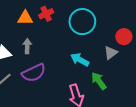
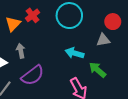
orange triangle: (25, 18) -> (13, 24), turned -35
gray triangle: (111, 53) -> (103, 40), turned 40

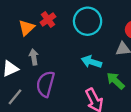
purple semicircle: (33, 75) -> (45, 84), turned 140

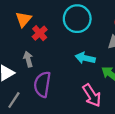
red cross: (48, 19) -> (40, 33), moved
orange triangle: (27, 28) -> (24, 19), moved

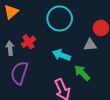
red cross: (40, 33) -> (28, 42), moved

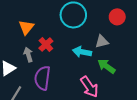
orange triangle: (11, 12) -> (26, 27), moved
gray triangle: (90, 45) -> (102, 42), moved

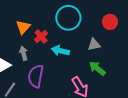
red cross: (46, 45) -> (41, 36), moved
cyan arrow: (82, 52) -> (60, 51), moved

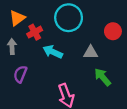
green arrow: (97, 68) -> (103, 77), moved
purple semicircle: (36, 76) -> (20, 74), size x0.7

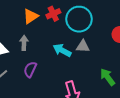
red cross: (35, 32) -> (53, 14), moved
gray triangle: (91, 52) -> (83, 46), moved

